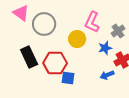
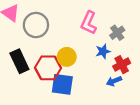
yellow circle: (77, 39) -> (67, 57), moved
blue arrow: (107, 75) -> (114, 81), moved
blue square: (68, 78) -> (62, 84), size x1.5

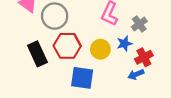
yellow circle: (67, 57) -> (100, 49), moved
red hexagon: (48, 68) -> (67, 46), moved

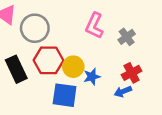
blue star: (124, 44) -> (92, 77), moved
yellow circle: (100, 49) -> (73, 67), moved

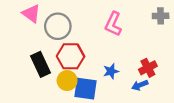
gray cross: (127, 37) -> (161, 16), moved, turned 35
yellow circle: (73, 67) -> (67, 81), moved

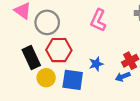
yellow circle: (67, 81) -> (46, 78), moved

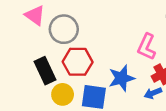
pink L-shape: (98, 20) -> (147, 47), moved
blue star: (96, 64) -> (122, 78), size x1.5

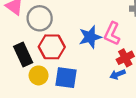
blue star: (122, 78) -> (90, 37), moved

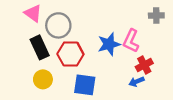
black rectangle: (23, 55) -> (40, 47), moved
yellow circle: (39, 75) -> (43, 79), moved

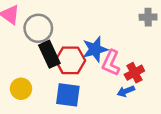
pink L-shape: (131, 41) -> (111, 63), moved
black rectangle: (40, 47) -> (49, 54), moved
red hexagon: (70, 54) -> (70, 60), moved

